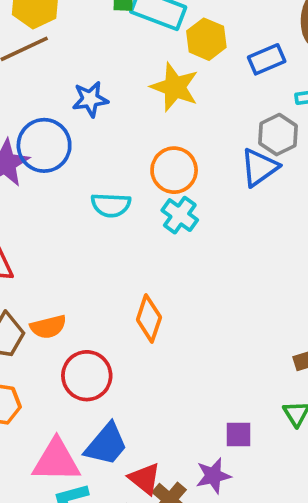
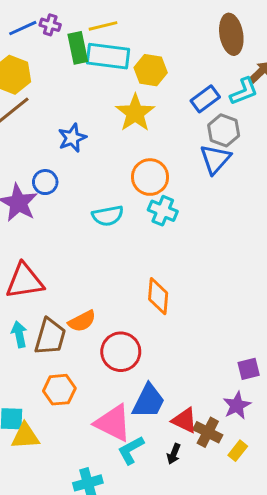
blue rectangle: (267, 59) -> (205, 99), moved
yellow star: (175, 87) -> (135, 113), turned 30
blue circle: (44, 145) -> (45, 182), size x0.6
pink triangle: (56, 461) -> (113, 423), turned 39

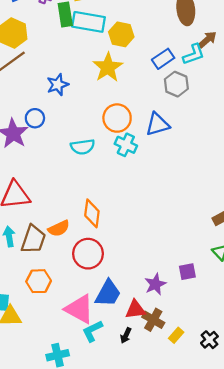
blue triangle: (215, 159) -> (157, 124), moved, turned 30
orange diamond: (158, 296) -> (92, 213), moved
purple star: (237, 405) -> (155, 284), moved
red triangle: (184, 420) -> (135, 310), turned -35

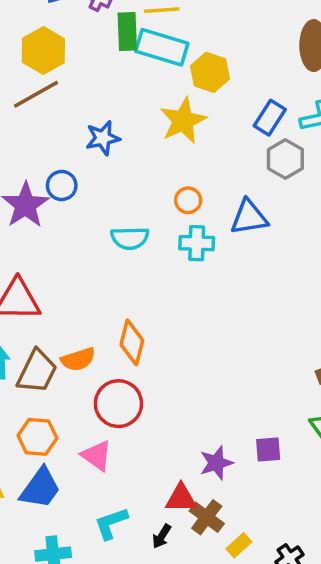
blue rectangle: (163, 59) -> (270, 118), turned -30
orange circle: (117, 118) -> (188, 200), size x0.6
cyan cross: (126, 145) -> (197, 243), turned -30
blue trapezoid: (108, 293) -> (40, 488), moved
pink triangle: (79, 309) -> (97, 456), moved, size x0.7

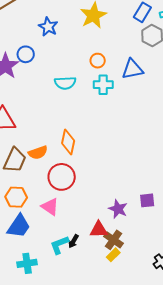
blue star: (103, 138) -> (48, 27), turned -30
purple star: (216, 463) -> (118, 209), turned -30
black arrow: (162, 536) -> (73, 241), moved
yellow rectangle: (239, 545) -> (113, 255), moved

